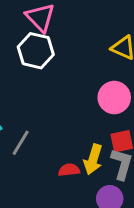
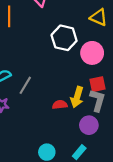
white hexagon: (36, 51) -> (64, 38), moved

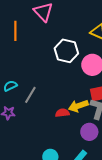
yellow arrow: (77, 97) -> (78, 106), turned 54

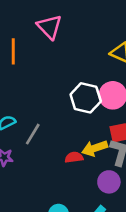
white hexagon: (66, 51) -> (86, 98), moved

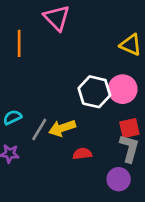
yellow arrow: (95, 148) -> (62, 128), moved

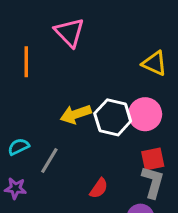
yellow arrow: (62, 128) -> (76, 114), moved
red semicircle: (82, 154) -> (99, 188), turned 132

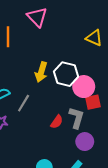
yellow arrow: (76, 114) -> (41, 72), turned -54
pink circle: (145, 114) -> (84, 87), moved
gray L-shape: (153, 182) -> (76, 118), moved

